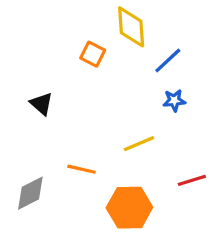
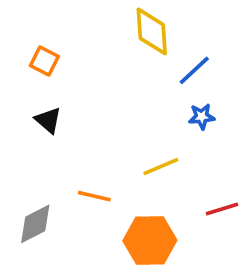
orange square: (93, 54) -> (44, 61), moved

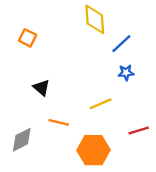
black triangle: (48, 120) -> (41, 88), moved

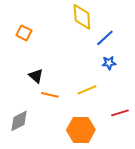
orange line: (59, 122) -> (50, 95), moved

